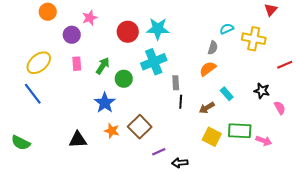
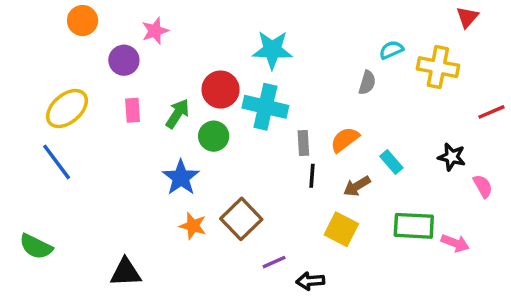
red circle: (128, 32) -> (221, 90), moved
cyan cross: (154, 62) -> (265, 107), turned 35
orange semicircle: (208, 69) -> (345, 140), moved
yellow square: (212, 137) -> (341, 229), moved
black triangle: (78, 140) -> (126, 272), moved

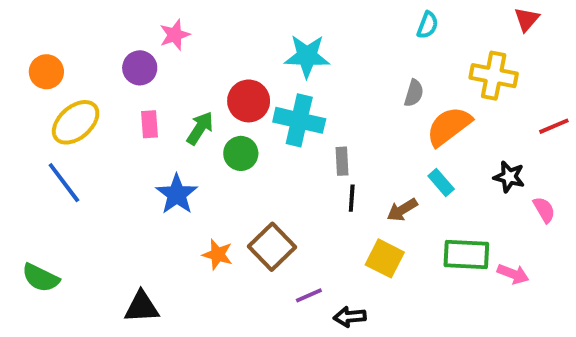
orange circle: (83, 21) -> (46, 72), moved
cyan semicircle: (391, 50) -> (427, 25), moved, turned 135
orange semicircle: (345, 140) -> (449, 126), moved, size x1.4
blue star: (181, 178) -> (177, 194), moved

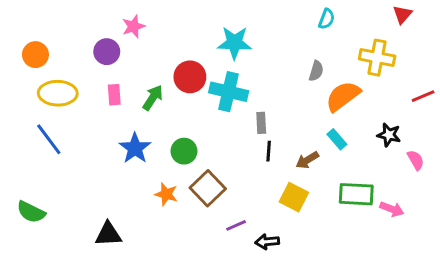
yellow ellipse: (76, 122) -> (58, 93), turned 42
green circle: (241, 153) -> (184, 151), moved

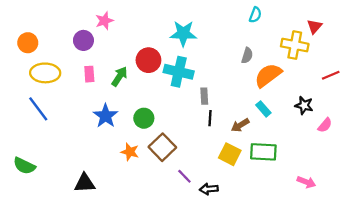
red triangle: (402, 15) -> (314, 26), moved
pink semicircle: (416, 160) -> (325, 125), turned 70
green rectangle: (356, 194) -> (263, 152), moved
pink arrow: (392, 209) -> (306, 182), moved
purple line: (236, 225) -> (184, 176), turned 70

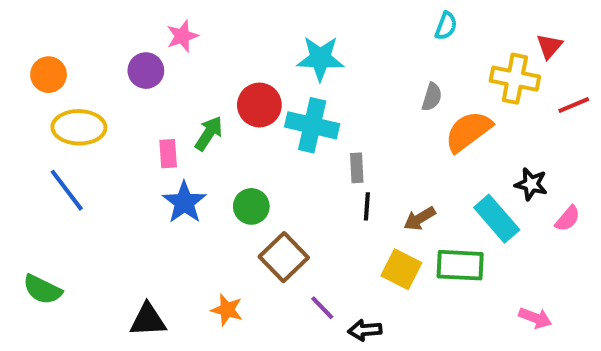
pink rectangle: (89, 74) -> (168, 154), moved
red line: (331, 75) -> (574, 105), moved
cyan rectangle: (263, 109) -> (497, 219), moved, size x1.6
orange star: (130, 152) -> (227, 310), moved

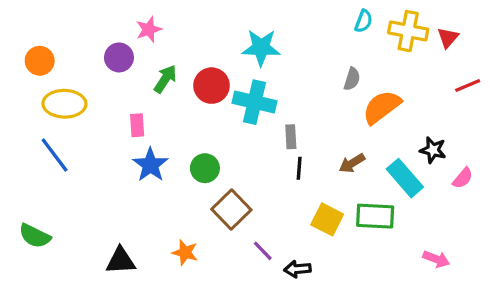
yellow cross: (515, 79) -> (408, 31), moved
green arrow: (209, 133) -> (165, 79), moved
brown arrow: (420, 219) -> (352, 163), moved

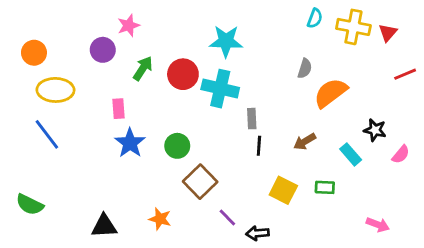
cyan rectangle: (405, 178) -> (351, 154), size x0.7
green rectangle: (375, 216) -> (325, 187), size x0.6

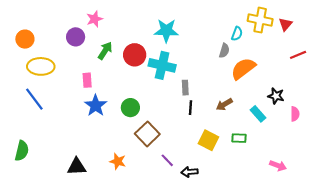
cyan semicircle: (315, 18) -> (237, 34), moved
pink semicircle: (401, 154) -> (295, 114), turned -40
green semicircle: (30, 205) -> (22, 151), turned -102

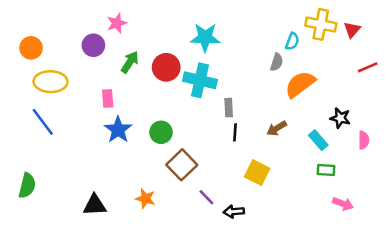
green rectangle: (239, 138) -> (326, 170), moved

